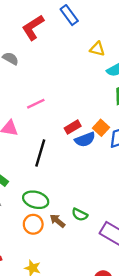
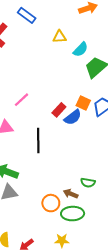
green ellipse: (36, 200) -> (73, 214), moved

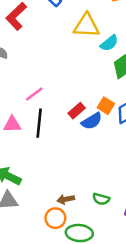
yellow triangle: (60, 37) -> (87, 26), size x1.6
black line: (38, 140) -> (39, 123), moved
brown arrow: (71, 194) -> (66, 199), moved, turned -40

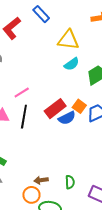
cyan semicircle: (109, 43) -> (72, 64), moved
red rectangle: (77, 111) -> (55, 109), size x1.5
green semicircle: (101, 199) -> (70, 182), turned -112

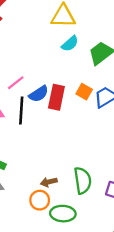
red rectangle: (55, 109) -> (56, 97), turned -35
blue semicircle: (67, 118) -> (39, 94), moved
green semicircle: (70, 182) -> (83, 181), size x1.6

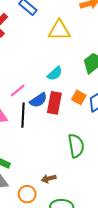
cyan semicircle: (70, 44) -> (55, 74), moved
green semicircle: (83, 181) -> (76, 146), moved
orange circle: (40, 200) -> (27, 194), moved

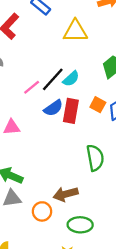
pink line: (18, 90) -> (32, 87), moved
black line: (23, 115) -> (53, 79), moved, turned 40
brown arrow: (49, 179) -> (66, 194), size x1.5

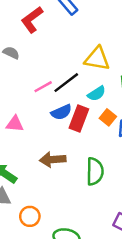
yellow triangle: (75, 31) -> (97, 59), moved
cyan semicircle: (71, 79) -> (97, 94), moved
brown arrow: (66, 194) -> (53, 159), moved

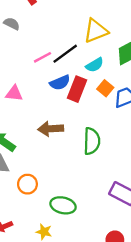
yellow triangle: (97, 59) -> (96, 31), turned -32

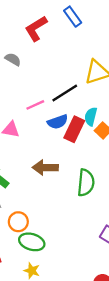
pink line: (42, 57) -> (35, 105), moved
cyan semicircle: (95, 65) -> (91, 116), moved, turned 132
green ellipse: (63, 205) -> (32, 242), moved

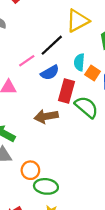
red rectangle: (74, 129) -> (67, 91), moved
green semicircle: (86, 183) -> (86, 107), moved, turned -45

